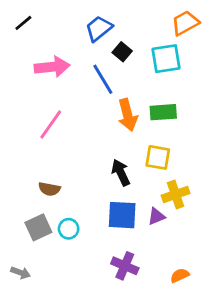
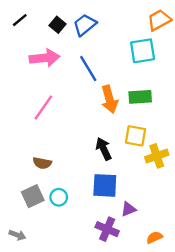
black square: (122, 52) -> (58, 25), moved
yellow cross: (176, 194) -> (157, 156), moved
purple triangle: (156, 216) -> (128, 209), moved

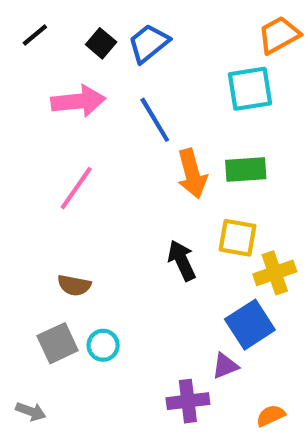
blue square: (105, 185) -> (250, 325), moved, turned -36
purple cross: (107, 229) -> (188, 401), turned -30

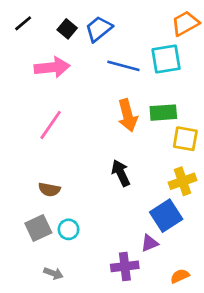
blue line: (155, 120) -> (123, 66), moved, turned -44
yellow square: (238, 238) -> (185, 139), moved
gray arrow: (31, 411) -> (53, 273), moved

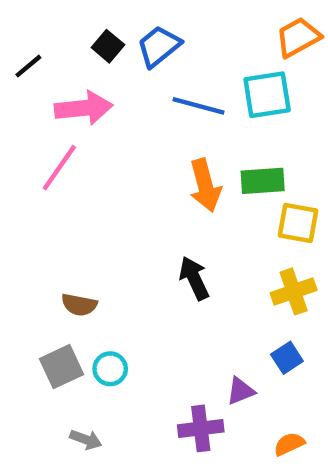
black line: (23, 23) -> (28, 66), moved
pink line: (51, 125) -> (59, 168), moved
blue square: (166, 216) -> (287, 358), moved, size x0.6

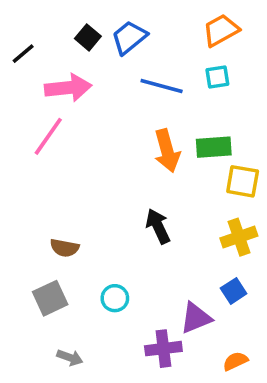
orange trapezoid: (298, 37) -> (221, 30), moved
cyan square: (267, 95) -> (217, 77), size x0.6
cyan circle: (110, 369) -> (115, 298), moved
purple triangle: (241, 391) -> (196, 318), size x1.4

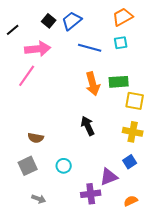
yellow cross: (239, 237) -> (133, 132), turned 30

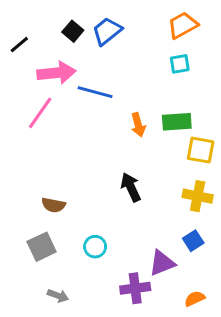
blue line: (90, 48) -> (95, 92), moved
orange arrow: (93, 84) -> (138, 125), size x0.7

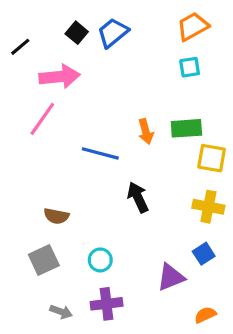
blue line: (95, 92) -> (100, 153), moved
purple cross: (135, 288) -> (107, 304), moved

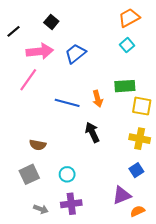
blue trapezoid: (113, 33) -> (76, 53), moved
cyan square: (190, 67) -> (127, 45), turned -32
orange arrow: (146, 131) -> (98, 99), moved
purple triangle: (171, 277) -> (122, 195), moved

